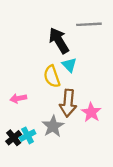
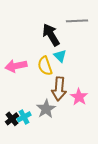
pink arrow: (18, 98) -> (16, 66), moved, size x1.5

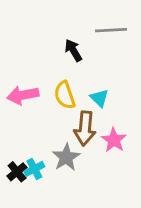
black arrow: (51, 35) -> (73, 50), size x0.7
cyan triangle: (60, 56) -> (99, 98), moved

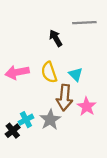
cyan cross: (34, 169) -> (26, 120), moved

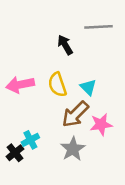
brown arrow: (65, 98) -> (75, 114), turned 40
pink star: (87, 106) -> (101, 124), turned 30
gray star: (50, 120) -> (73, 149), moved

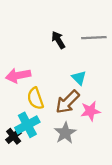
gray line: (98, 27) -> (94, 38), moved
yellow semicircle: (57, 85) -> (35, 98), moved
cyan cross: (30, 140) -> (27, 125), size x1.5

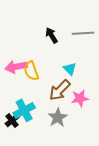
yellow semicircle: (35, 98) -> (31, 71), moved

